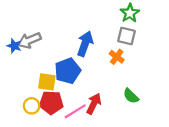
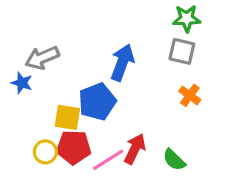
green star: (130, 13) -> (187, 18), turned 30
blue star: (14, 46) -> (22, 83), moved
orange cross: (117, 57) -> (190, 95), moved
green semicircle: (131, 96) -> (174, 160), moved

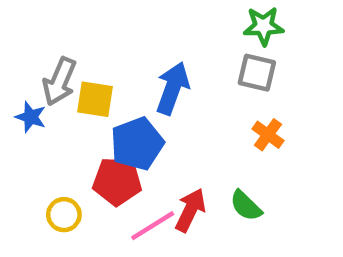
gray arrow: (42, 58) -> (59, 82), turned -44
yellow square: (67, 117) -> (95, 99), moved
red pentagon: (74, 147) -> (117, 181), moved
green semicircle: (174, 160) -> (246, 206), moved

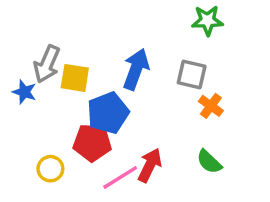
gray square: (257, 73) -> (192, 75), moved
green semicircle: (246, 206) -> (209, 162), moved

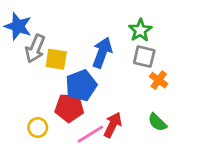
green star: (207, 20) -> (140, 30), moved, turned -30
blue star: (24, 92) -> (18, 26), moved, size x1.5

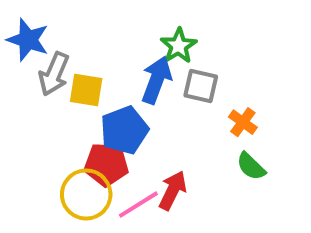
green star: (140, 30) -> (179, 46), moved
gray square: (144, 57) -> (201, 86), moved
green semicircle: (157, 122) -> (251, 166), moved
yellow circle: (38, 128) -> (86, 194), moved, size x1.6

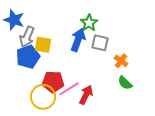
blue pentagon: (124, 130) -> (28, 57), moved
pink line: (138, 205) -> (69, 89), moved

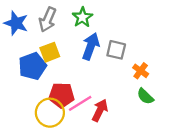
green star: (89, 23) -> (82, 17), moved
gray arrow: (27, 37) -> (48, 20), moved
yellow square: (43, 45) -> (50, 52), turned -30

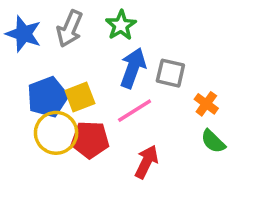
yellow square: (50, 52) -> (80, 97), moved
pink line: (80, 103) -> (135, 111), moved
yellow circle: (50, 113) -> (56, 133), moved

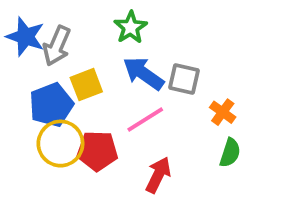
gray arrow: (70, 29) -> (57, 46), moved
blue arrow: (133, 68) -> (143, 73), turned -75
yellow square: (80, 97) -> (86, 85), moved
green semicircle: (213, 141) -> (230, 153), turned -116

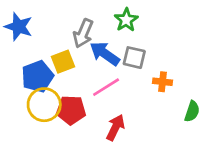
green star: (131, 27) -> (126, 20), moved
gray arrow: (57, 46) -> (83, 33), moved
orange cross: (223, 112) -> (162, 82), turned -30
green semicircle: (230, 153) -> (192, 111), moved

